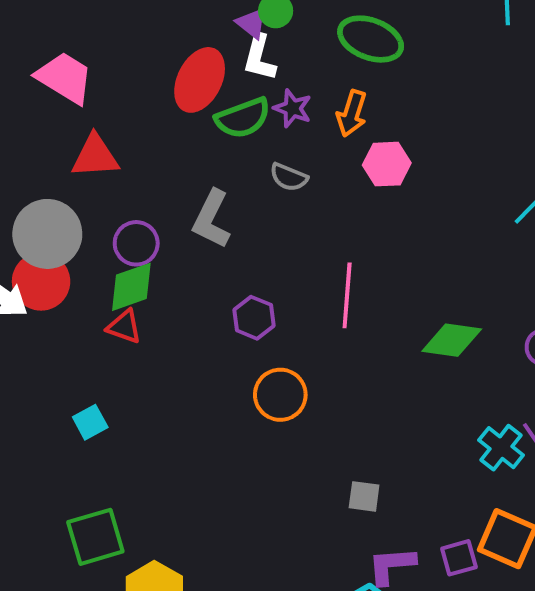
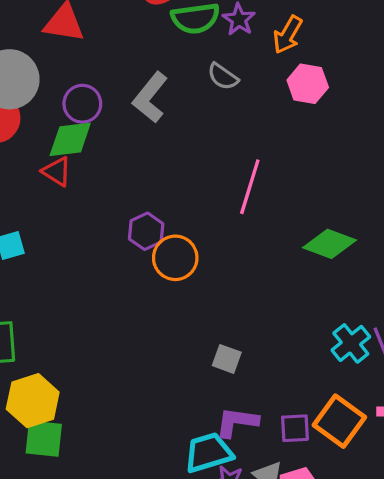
purple hexagon: (254, 318) -> (146, 231), moved

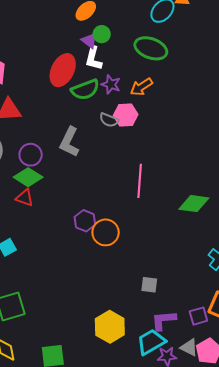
orange arrow: (288, 35) -> (141, 87), turned 40
pink hexagon: (308, 84) -> (126, 115), moved
green diamond: (70, 139) -> (28, 177), turned 52
yellow hexagon: (33, 401) -> (110, 327), moved

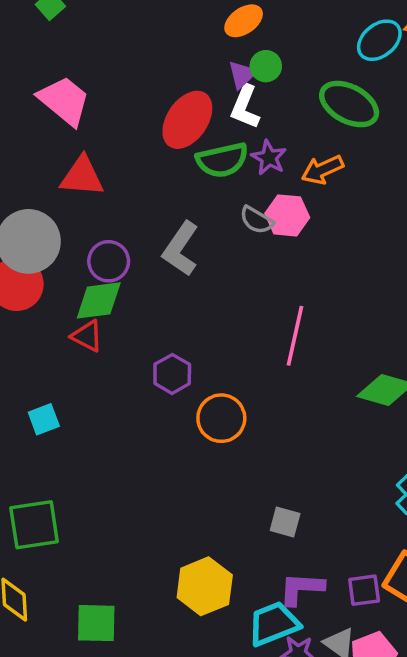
purple triangle: (89, 41) -> (242, 75), turned 30
green diamond: (28, 177) -> (99, 300), turned -48
purple hexagon: (85, 221) -> (172, 374), moved

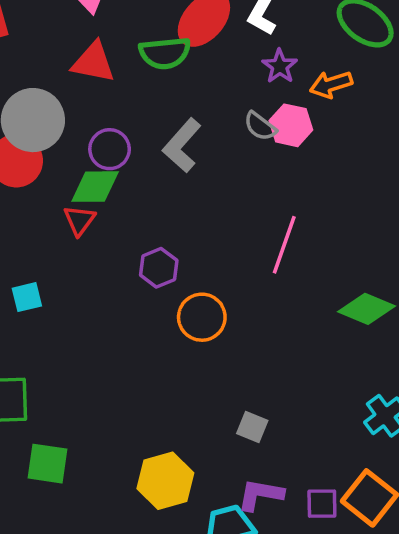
green semicircle: (222, 160) -> (165, 53), moved
red triangle: (87, 336) -> (79, 220), turned 32
green square: (96, 623) -> (47, 464), moved

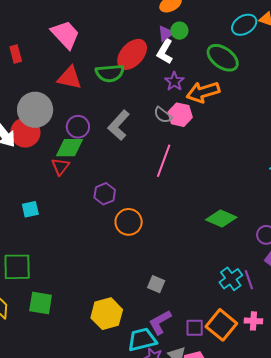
orange arrow: (331, 84) -> (203, 92), size x1.4
pink line: (284, 245) -> (164, 161), moved
purple L-shape: (260, 495) -> (160, 322), turned -40

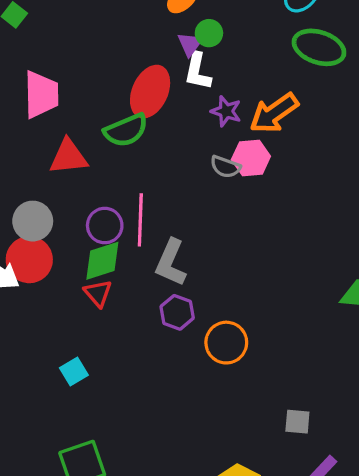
pink trapezoid: (65, 35) -> (41, 95), turned 60
green ellipse: (223, 58) -> (319, 47), moved
gray circle: (35, 110) -> (33, 221), size x0.7
gray L-shape: (119, 125) -> (171, 263), moved
pink line: (164, 161) -> (140, 220), moved

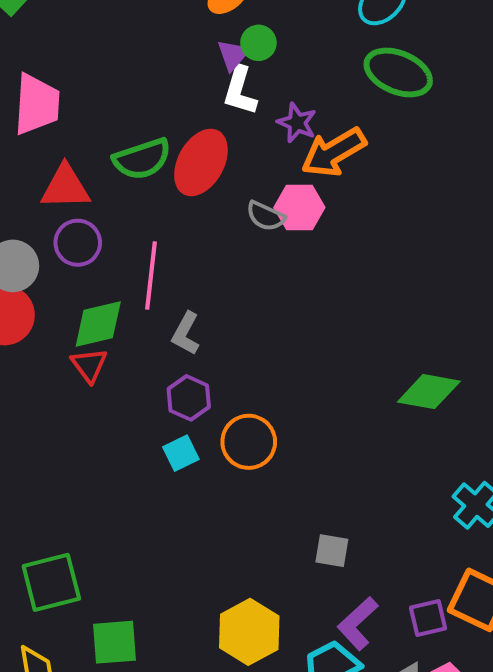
red ellipse: (150, 92) -> (201, 162), moved
purple star: (226, 111) -> (297, 123), moved
purple circle: (105, 226) -> (78, 243), moved
gray L-shape: (171, 263) -> (186, 333), size x0.7
cyan square: (74, 371) -> (181, 453), moved

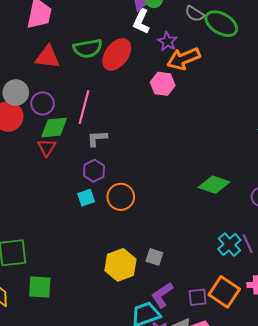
gray semicircle: (266, 216) -> (195, 14), moved
purple circle: (78, 243) -> (43, 103), moved
gray L-shape: (186, 333) -> (97, 138), turned 50
yellow hexagon: (249, 632) -> (120, 265), moved

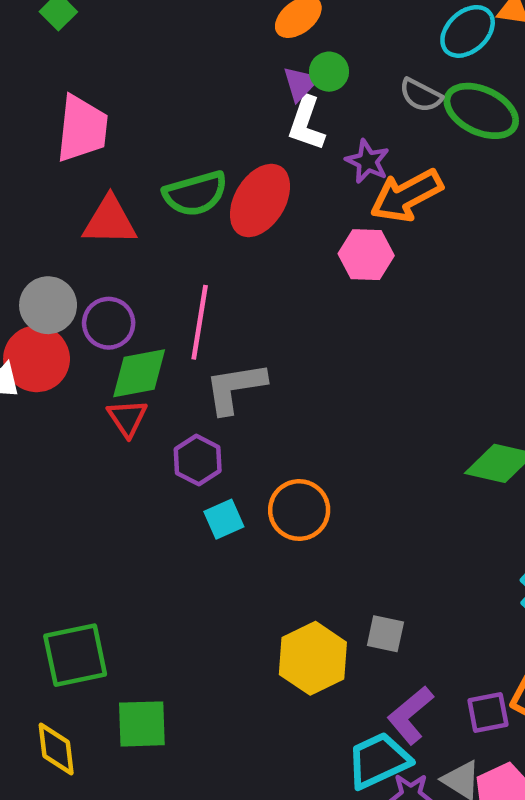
gray L-shape: (97, 138) -> (235, 388), size x1.4
purple hexagon: (94, 171) -> (198, 460), moved

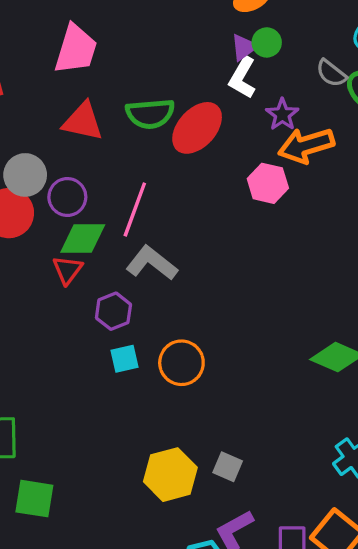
gray L-shape: (235, 388) -> (152, 263), turned 36

